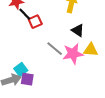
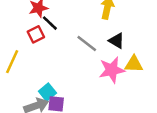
red square: (35, 22) -> (36, 34), moved
gray line: (55, 49) -> (87, 43), moved

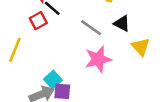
yellow triangle: (134, 64) -> (141, 47), turned 48
pink star: (112, 70) -> (98, 59), moved

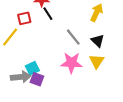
red square: (38, 21) -> (24, 18), moved
yellow triangle: (141, 47) -> (97, 61), moved

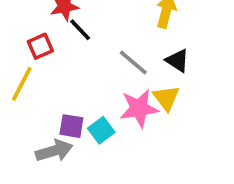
yellow triangle: (97, 61) -> (166, 98), moved
cyan square: (32, 68) -> (101, 130), moved
purple square: (37, 79) -> (71, 126), moved

